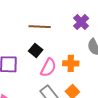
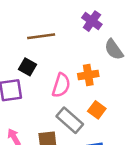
black square: (36, 50) -> (27, 67), moved

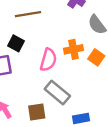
orange square: (97, 110) -> (96, 57), moved

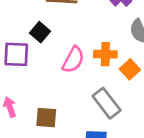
gray rectangle: (57, 92) -> (107, 103), moved

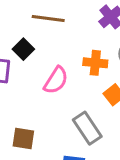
orange cross: (105, 54) -> (95, 63), moved

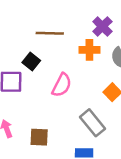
orange cross: (95, 63) -> (89, 50), moved

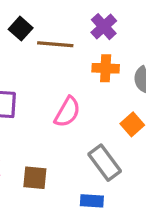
purple cross: (102, 27) -> (104, 27), moved
black square: (31, 61) -> (21, 29), moved

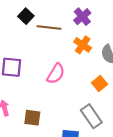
orange cross: (106, 68) -> (83, 45), turned 30
gray rectangle: (105, 163) -> (91, 116), moved

